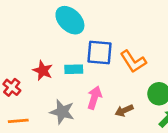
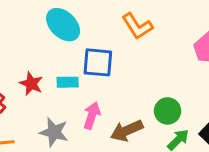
orange L-shape: (133, 61) -> (137, 26), moved
brown arrow: (124, 111) -> (127, 131), size x1.5

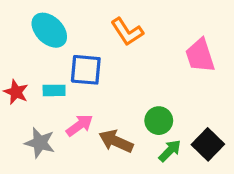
pink arrow: (92, 115) -> (79, 125), turned 36
brown arrow: (127, 131) -> (116, 141), turned 48

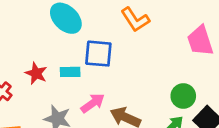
green circle: (159, 121) -> (183, 96), moved

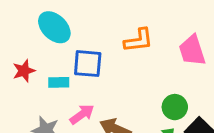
orange L-shape: (135, 20) -> (139, 40), moved, turned -64
red star: (36, 73) -> (24, 71), moved, turned 30

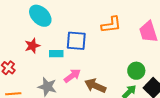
cyan ellipse: (54, 27) -> (40, 16), moved

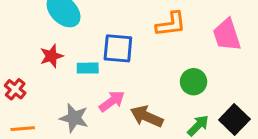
green circle: (136, 71) -> (194, 82), moved

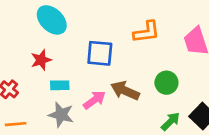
cyan rectangle: (88, 68) -> (60, 85), moved
brown arrow: (147, 116) -> (125, 91), moved

